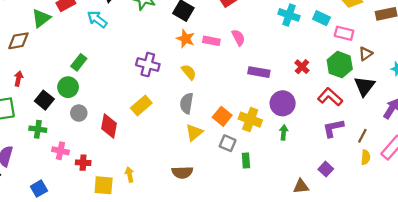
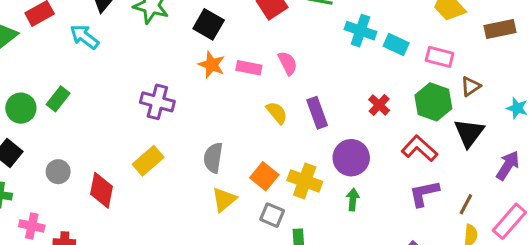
cyan rectangle: (321, 18) -> (396, 45), moved
yellow semicircle: (189, 72) -> (277, 113), moved
purple rectangle: (259, 72) -> (317, 113), turned 60
green circle: (68, 87) -> (21, 108), moved

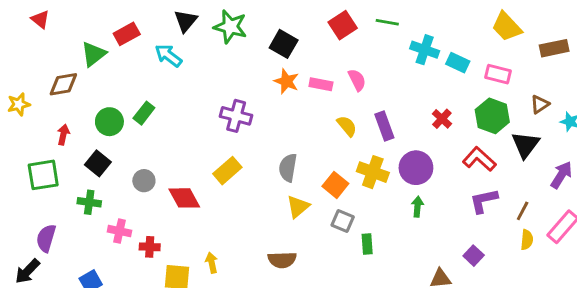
brown triangle: (471, 86) -> (540, 104), moved
yellow cross: (305, 181) -> (373, 172), moved
red diamond: (102, 190) -> (184, 198), turned -40

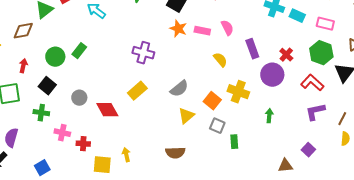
purple rectangle: (384, 126) -> (252, 49), moved
gray semicircle: (288, 168) -> (179, 89), turned -138
purple circle: (416, 168) -> (272, 75), moved

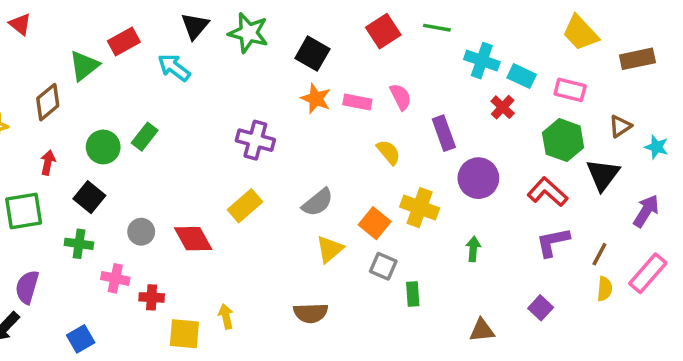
brown diamond: (23, 31) -> (48, 102), turned -30
red cross: (286, 55) -> (503, 107), moved
gray circle: (79, 98) -> (141, 232), moved
brown triangle: (285, 166) -> (482, 330), moved

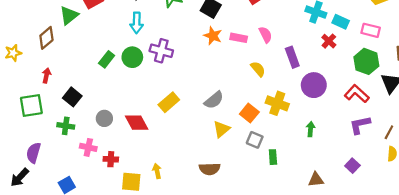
cyan arrow: (174, 67) -> (137, 23), moved, turned -126
purple cross: (255, 140) -> (161, 51), moved
green circle: (103, 147) -> (132, 57), moved

